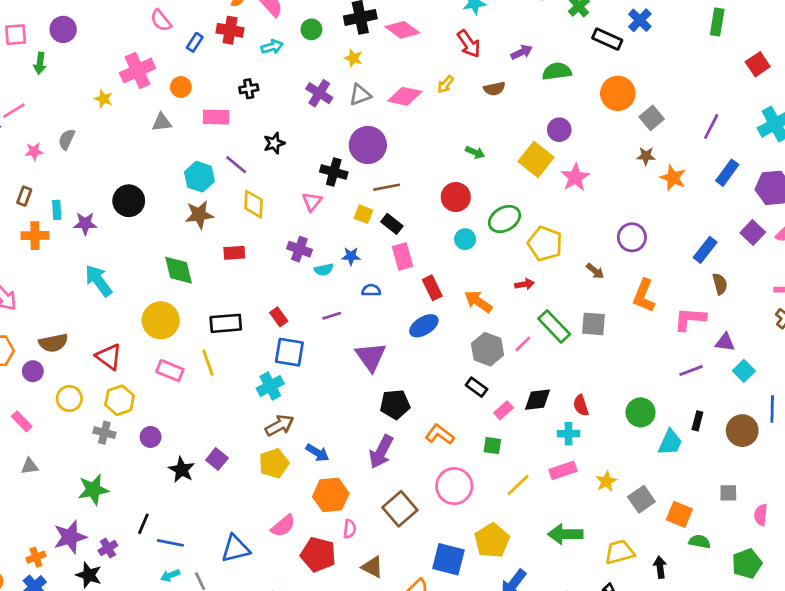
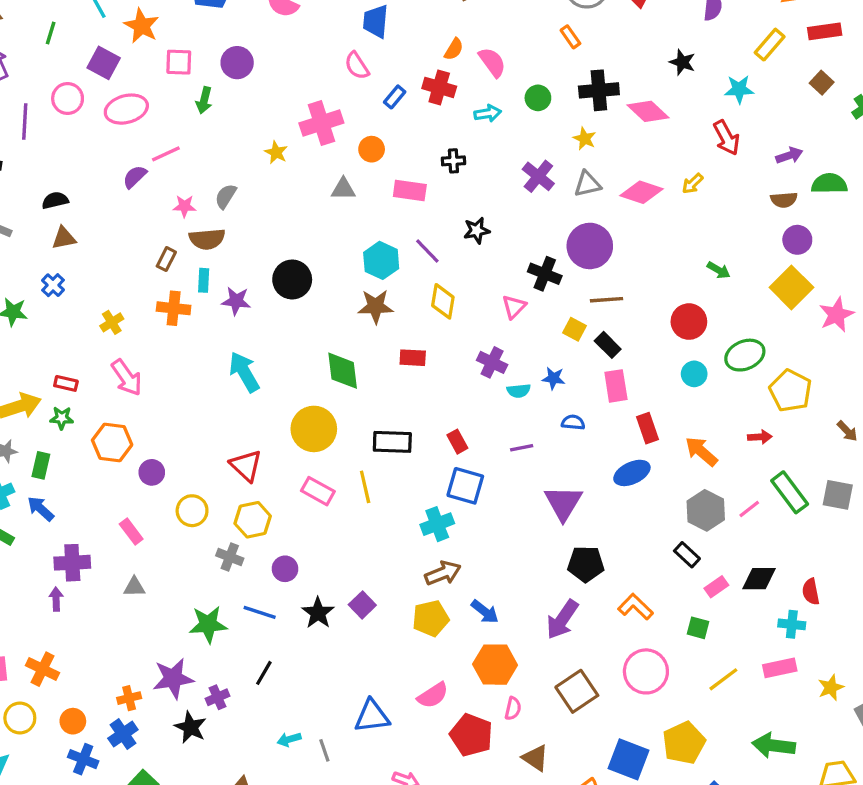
brown semicircle: (494, 89) -> (784, 200), moved
purple circle: (559, 130) -> (797, 240), moved
brown semicircle: (53, 343) -> (207, 239), moved
blue line: (170, 543) -> (260, 612), moved

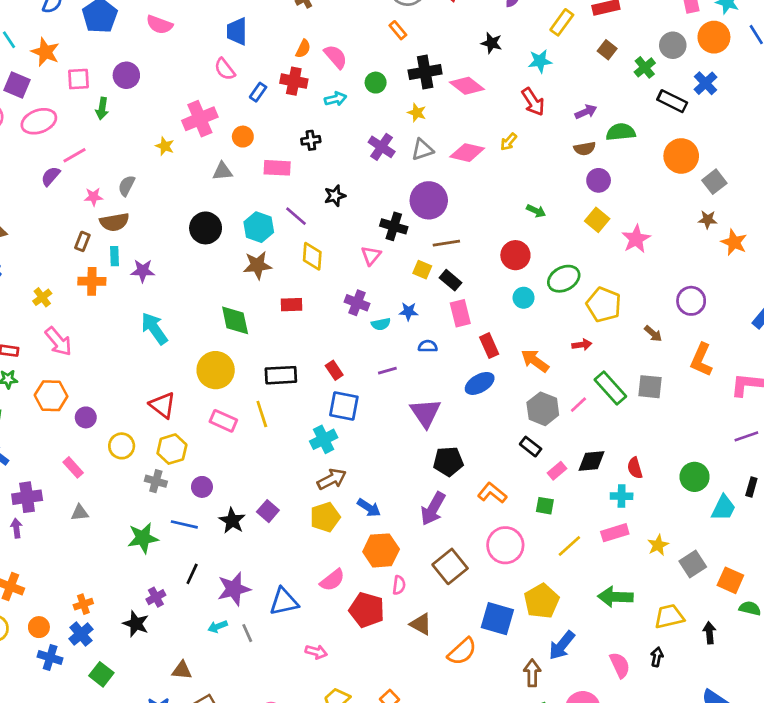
black circle: (292, 279) -> (206, 228), moved
yellow square: (791, 287) -> (597, 220), size x0.7
purple star: (173, 678) -> (234, 589), moved

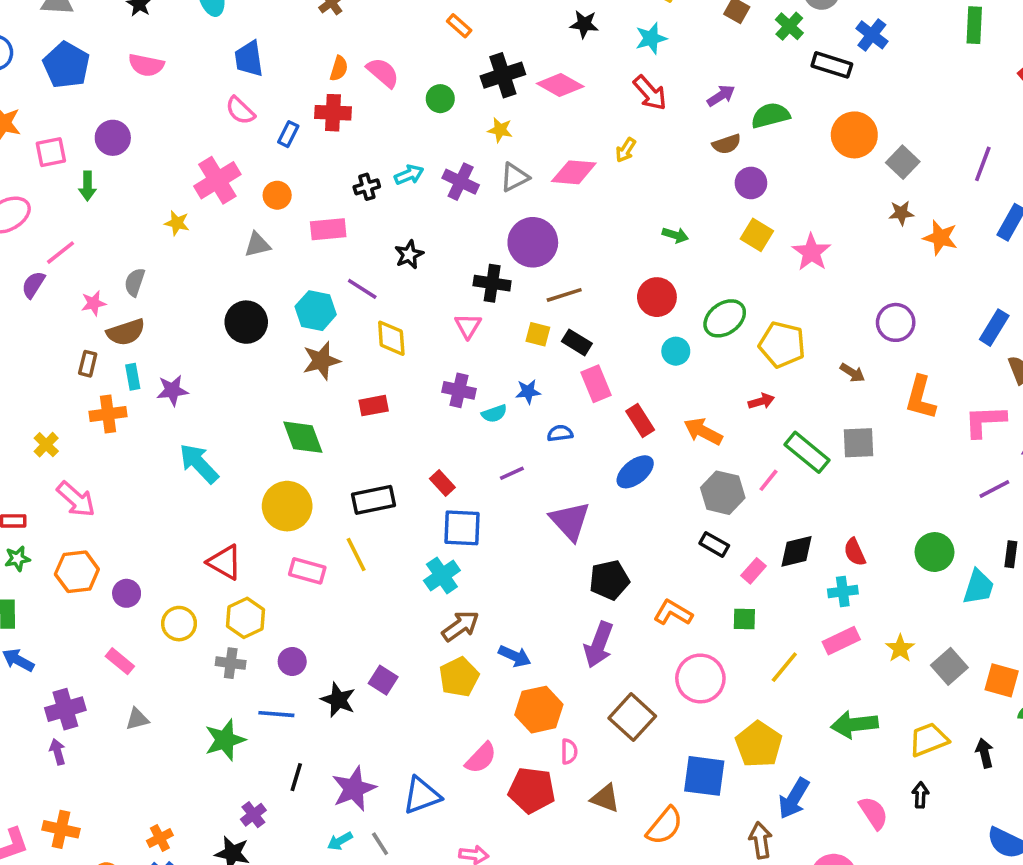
cyan arrow: (335, 99) -> (409, 175), moved

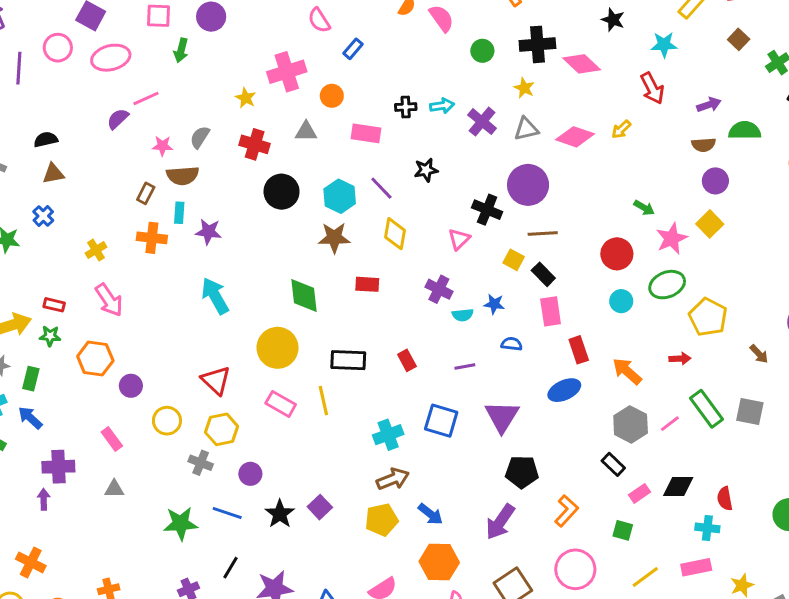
red cross: (333, 113) -> (255, 144), moved
pink star: (811, 252) -> (672, 238), moved
blue square: (462, 528) -> (441, 421), moved
orange L-shape: (673, 613) -> (566, 511), turned 88

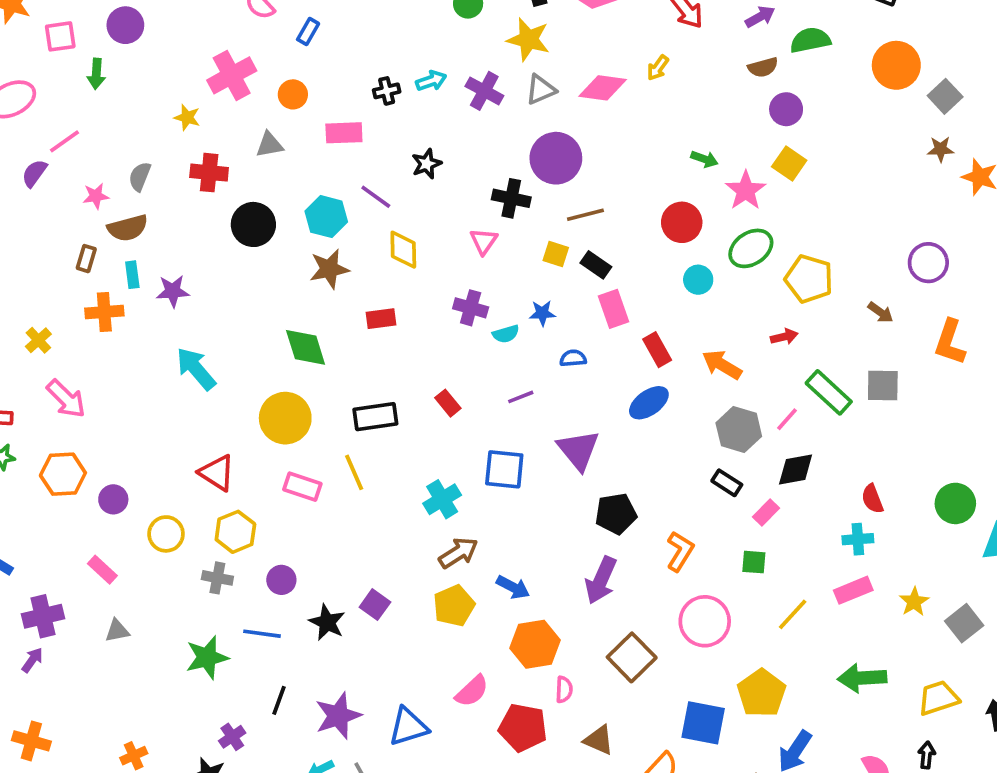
yellow star: (524, 88) -> (528, 40), size x1.6
black diamond: (678, 486) -> (796, 469), moved
purple arrow: (44, 499) -> (32, 660), turned 48

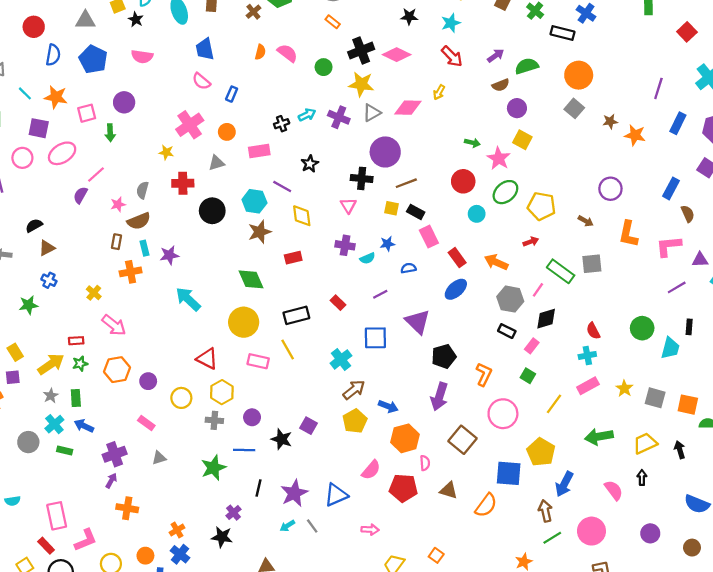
gray square: (945, 96) -> (574, 108), moved
green square: (754, 562) -> (528, 376), turned 32
gray square: (964, 623) -> (655, 398), turned -30
orange cross: (31, 741) -> (127, 508), moved

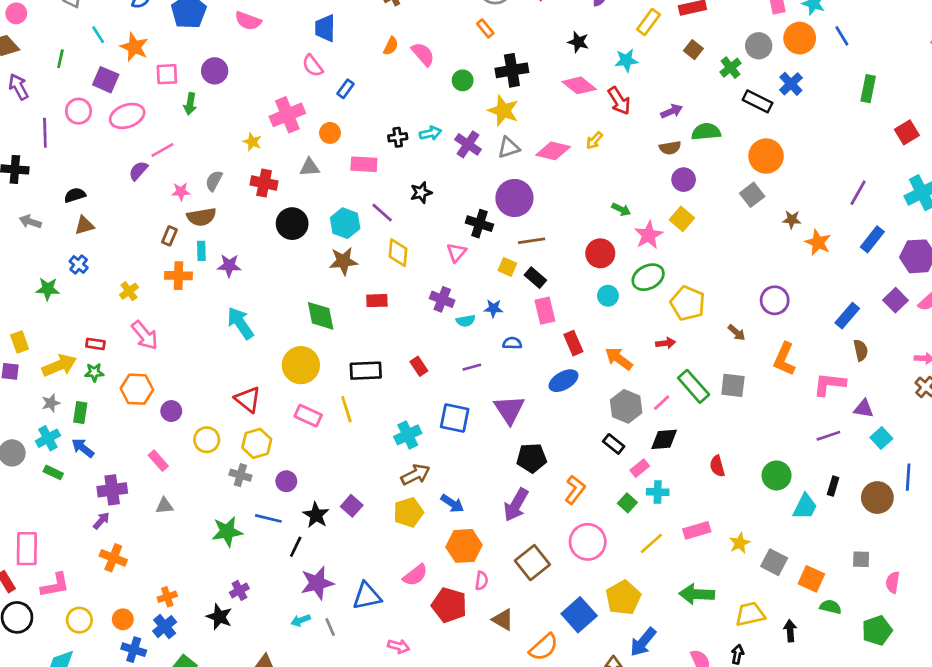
pink diamond: (397, 55) -> (579, 85), moved
cyan cross: (587, 355) -> (658, 492), moved
blue square: (509, 473) -> (579, 615), turned 32
black line: (259, 488) -> (296, 547), moved

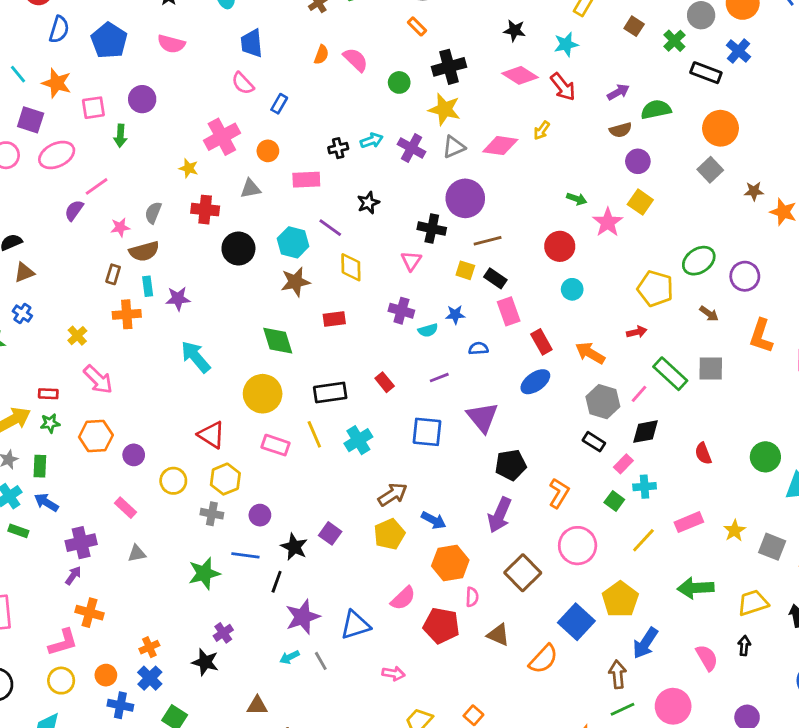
green ellipse: (648, 277) -> (699, 261), moved
cyan cross: (408, 435) -> (358, 440), moved
pink L-shape: (55, 585) -> (63, 642), moved

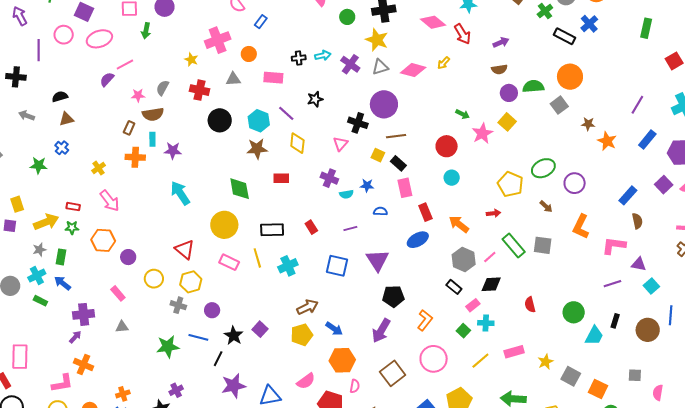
green semicircle: (656, 110) -> (533, 86), moved

